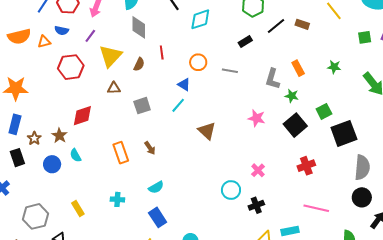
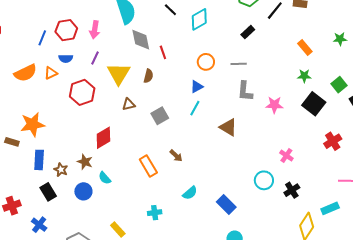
red line: (162, 52) -> (163, 52), moved
gray L-shape: (272, 79) -> (245, 91), moved
blue triangle: (184, 85) -> (197, 87), turned -48
blue rectangle: (158, 217) -> (226, 204), moved

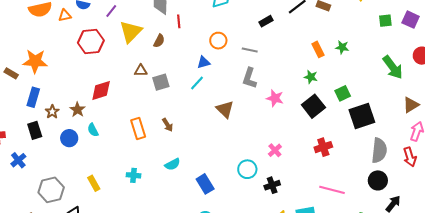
green star: (340, 39) -> (342, 47), moved
brown triangle: (129, 104) -> (141, 71), moved

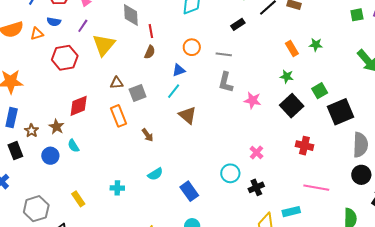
brown semicircle: (159, 41) -> (150, 52), moved
brown triangle: (225, 109) -> (188, 115), moved
orange rectangle: (138, 129) -> (119, 116), moved
red cross: (323, 147) -> (304, 146), turned 36

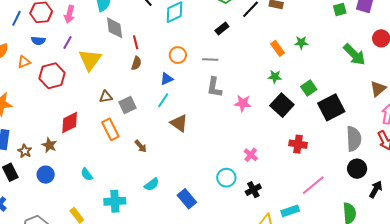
orange triangle: (37, 34) -> (24, 62), moved
cyan semicircle: (73, 146) -> (87, 174), moved
cyan cross: (117, 188) -> (115, 201), size x1.5
pink line: (316, 188) -> (313, 185), turned -45

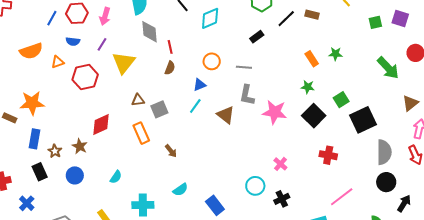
pink star: (243, 103) -> (275, 112), size x1.4
brown triangle: (179, 123) -> (226, 115), moved
cyan semicircle: (87, 174) -> (116, 177), turned -112

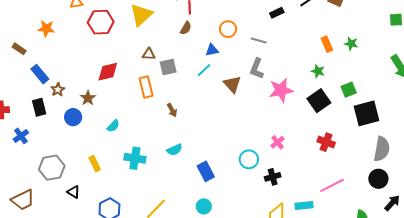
orange star: (32, 103) -> (46, 28), moved, size x0.7
pink star: (275, 112) -> (281, 90), turned -30
blue rectangle: (34, 139) -> (40, 74), turned -60
brown star: (80, 146) -> (88, 98), moved

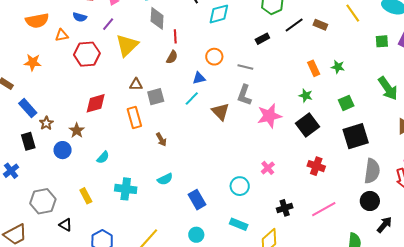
green square: (349, 90) -> (346, 103), moved
black cross: (273, 177) -> (285, 208), moved
cyan rectangle: (304, 206) -> (239, 224), moved, turned 30

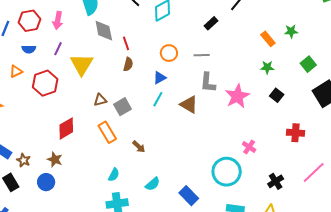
black square: (308, 125) -> (277, 95), size x0.6
cyan semicircle: (103, 157) -> (114, 175), moved
cyan circle: (240, 186) -> (227, 172), size x1.5

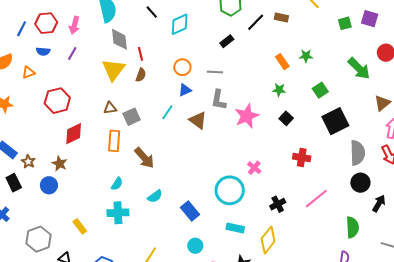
yellow triangle: (82, 64) -> (113, 70), moved
blue triangle: (160, 78) -> (185, 90), moved
red hexagon: (45, 83) -> (57, 101), moved
orange rectangle: (107, 132) -> (114, 141), turned 30
brown arrow: (139, 147) -> (144, 158), size x1.6

